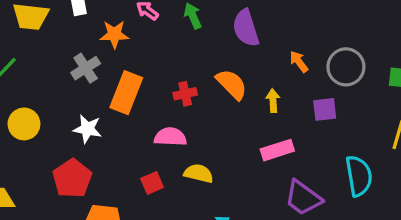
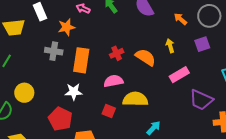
gray cross: (86, 68) -> (54, 51), turned -36
orange semicircle: (232, 84) -> (145, 57), moved
white star: (87, 129) -> (74, 92), moved
yellow semicircle: (199, 173) -> (135, 99), size x1.4
red square: (152, 183) -> (109, 111), turned -32

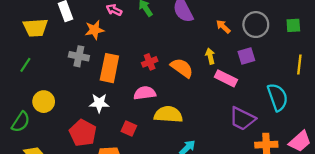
pink rectangle: (179, 75) -> (226, 78), moved, turned 54
red square: (109, 111) -> (129, 128), moved

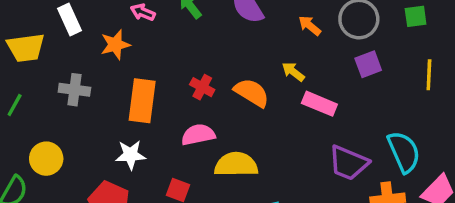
gray cross: (79, 56) -> (74, 90), moved
yellow arrow: (210, 56) -> (293, 72), turned -35
purple square: (246, 56) -> (368, 64), moved
red cross: (150, 62) -> (202, 87), turned -35
cyan semicircle: (278, 97) -> (404, 152), moved

